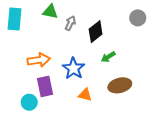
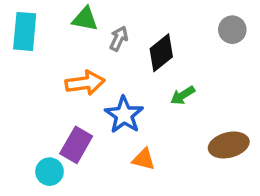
orange arrow: (39, 60) -> (85, 83), moved
brown ellipse: (120, 85) -> (229, 145), moved
purple rectangle: (45, 86) -> (76, 145), turned 42

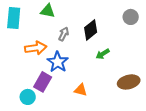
gray arrow: (119, 39) -> (64, 34), moved
orange arrow: (85, 83) -> (36, 48), moved
blue star: (124, 115) -> (58, 62), moved

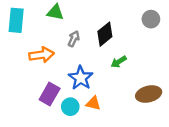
blue star: (58, 62) -> (81, 78), moved
cyan circle: (28, 97) -> (70, 107), moved

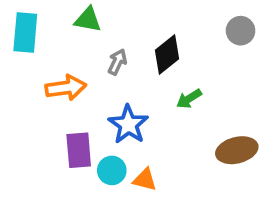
purple rectangle: (50, 94) -> (79, 150), turned -35
orange triangle: (93, 103) -> (145, 180), moved

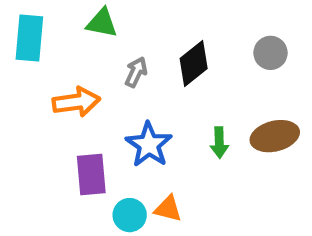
gray circle: (241, 31) -> (270, 53), moved
green arrow: (189, 99) -> (219, 143), moved, turned -60
brown ellipse: (237, 150) -> (275, 136), moved
cyan circle: (112, 170) -> (130, 215), moved

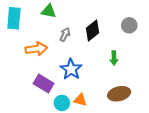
brown ellipse: (275, 136) -> (119, 94), moved
green arrow: (219, 143) -> (114, 58), moved
purple rectangle: (91, 175) -> (44, 84), turned -54

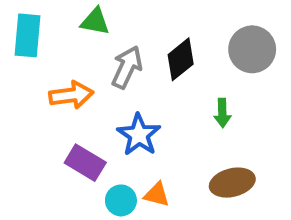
gray circle: (129, 25) -> (252, 49), size x1.5
gray arrow: (65, 35) -> (127, 67), size x1.5

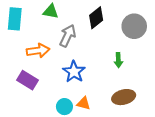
black diamond: (181, 59) -> (96, 18), moved
purple rectangle: (85, 163) -> (27, 80), moved

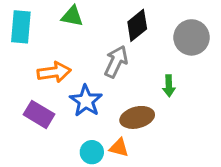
gray arrow: (68, 36) -> (116, 62), moved
blue star: (74, 72) -> (86, 101), moved
brown ellipse: (124, 97) -> (137, 117), moved

